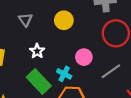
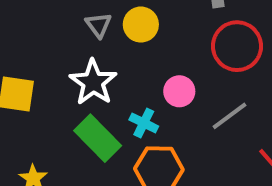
gray triangle: (25, 20) -> (98, 25), moved
white star: (37, 51) -> (93, 82), size x1.6

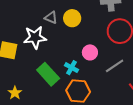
gray triangle: (98, 25) -> (51, 17), turned -32
white star: (93, 82) -> (35, 37), moved, turned 30

